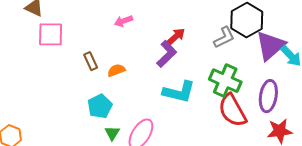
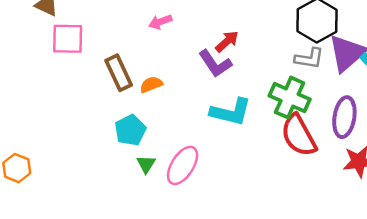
gray L-shape: (224, 37) -> (309, 58), moved, turned 35
purple L-shape: (167, 54) -> (215, 64), turned 100
brown rectangle: (91, 61) -> (119, 73), size x1.5

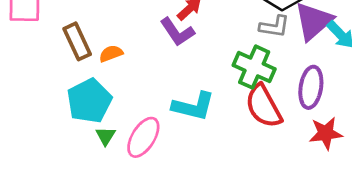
cyan L-shape: (231, 112) -> (193, 106), moved
cyan pentagon: (130, 130) -> (89, 101), size x1.4

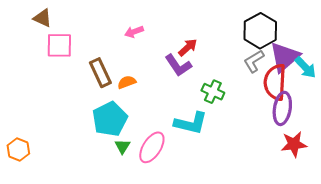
gray L-shape: (274, 27) -> (254, 61), turned 140
green cross: (254, 67) -> (213, 92), moved, size x0.7
red semicircle: (264, 106) -> (275, 82), moved, turned 32

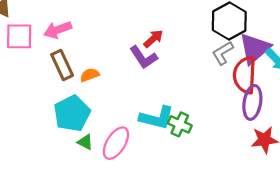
pink arrow: (134, 32) -> (58, 30), moved, size x1.4
green cross: (213, 92) -> (180, 124), moved
green triangle: (122, 146) -> (85, 142), turned -35

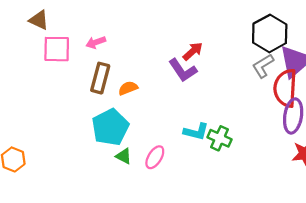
pink arrow: (58, 30) -> (96, 42), size x0.7
brown rectangle: (62, 65) -> (100, 78), turned 40
cyan L-shape: (157, 118) -> (196, 132), size x0.7
pink ellipse: (116, 143) -> (155, 157), size x0.7

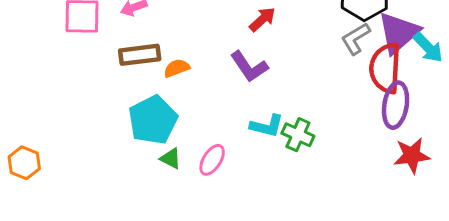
purple L-shape: (183, 70) -> (249, 67), moved
brown rectangle: (100, 78) -> (140, 55), turned 68

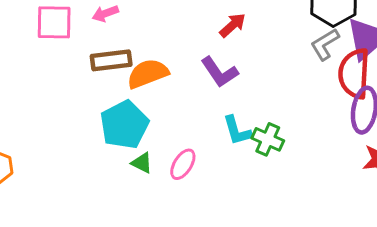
orange semicircle: (177, 68) -> (148, 74), size x1.6
cyan L-shape: (267, 126) -> (237, 131), turned 60

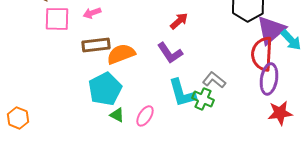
gray L-shape: (325, 44) -> (214, 80), moved, turned 70
cyan L-shape: (237, 131) -> (182, 93), size x1.4

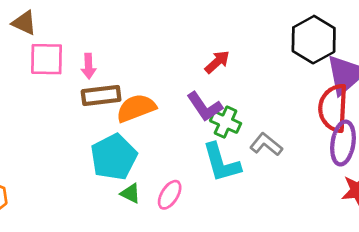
pink arrow: (92, 13) -> (89, 66), moved, turned -72
green cross: (203, 99) -> (226, 122), moved

